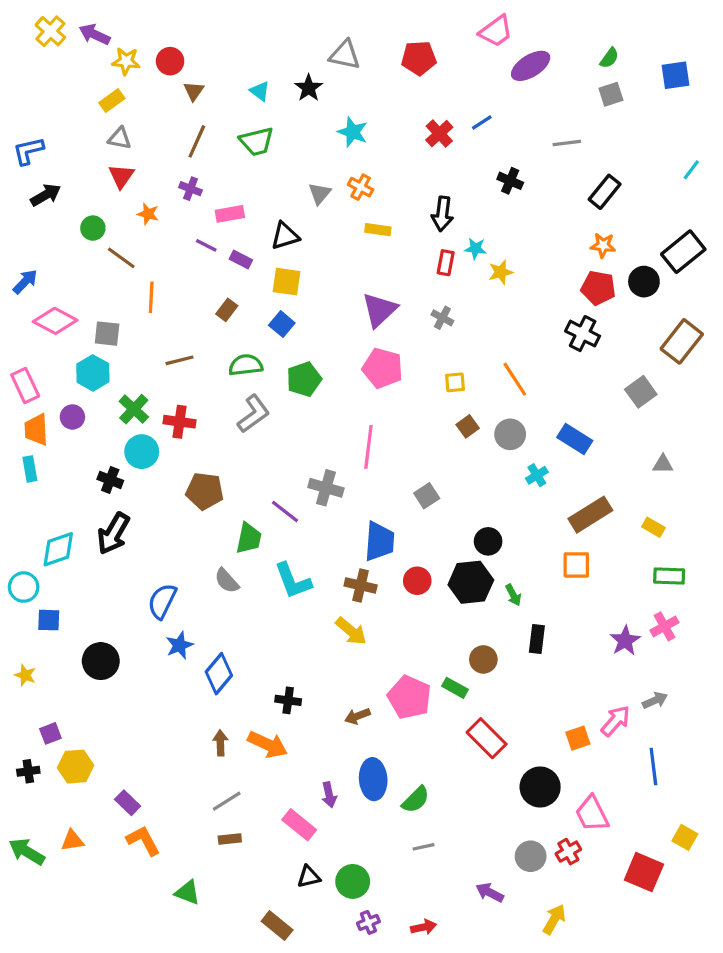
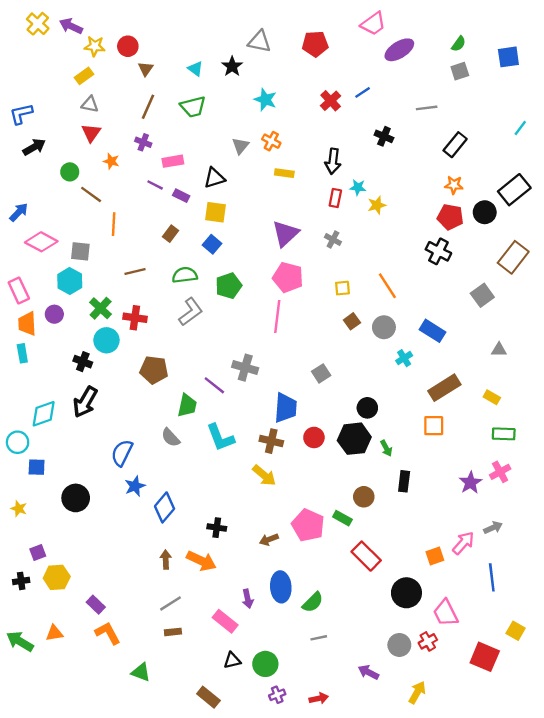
pink line: (368, 447) -> (277, 317), moved

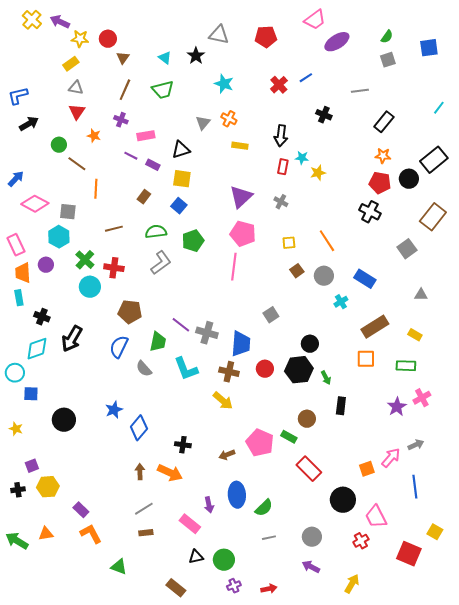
black cross: (83, 362) -> (42, 317), moved
gray cross: (245, 368) -> (207, 333), moved
green rectangle: (504, 434) -> (406, 366), moved
blue semicircle: (122, 453) -> (119, 347), moved
gray circle: (399, 645) -> (312, 537), moved

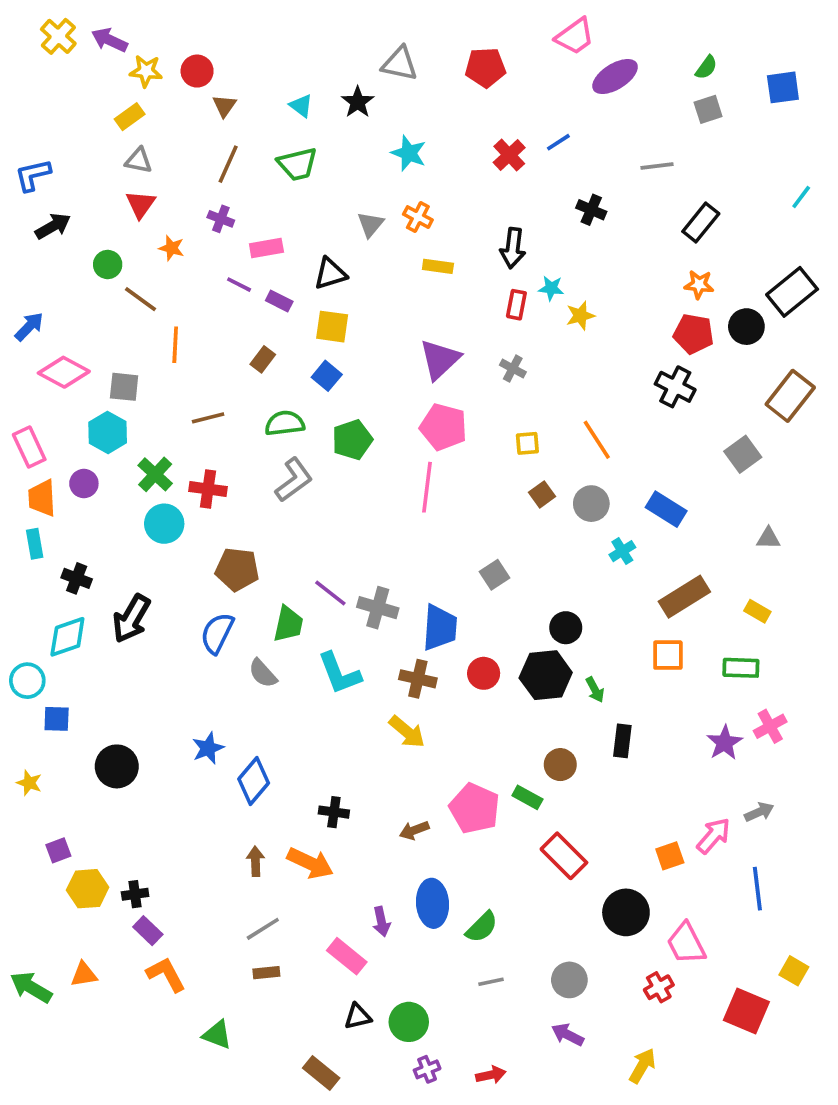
black cross: (18, 490) -> (135, 894), moved

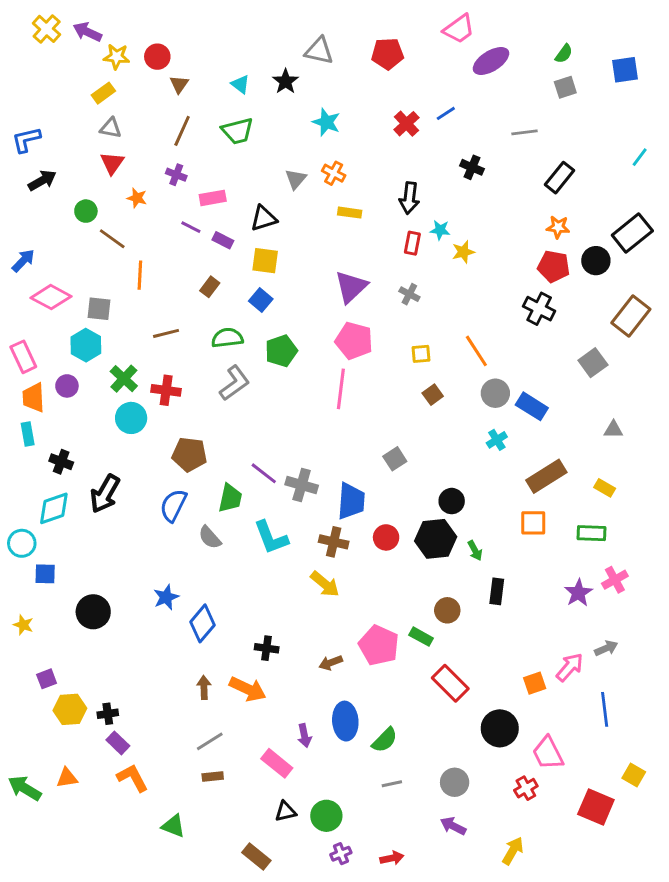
gray circle: (591, 504) -> (495, 393), moved

